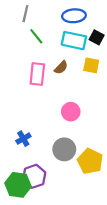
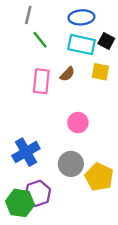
blue cross: (23, 139) -> (26, 152), size x1.6

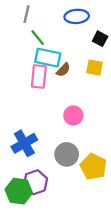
cyan rectangle: (81, 45) -> (48, 58), moved

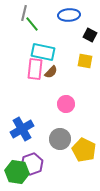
green line: (38, 38) -> (32, 24), moved
brown semicircle: (63, 70) -> (51, 72), moved

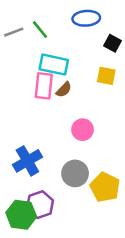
gray line: (24, 13) -> (14, 32), moved, turned 56

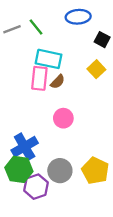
yellow square: (106, 76) -> (96, 69), turned 36
pink circle: (83, 130) -> (63, 118), moved
gray circle: (75, 173) -> (60, 171), moved
green hexagon: (21, 215) -> (19, 169), moved

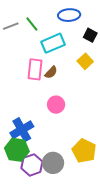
cyan rectangle: (49, 59) -> (53, 43), moved, turned -35
gray circle: (60, 171) -> (53, 163), moved

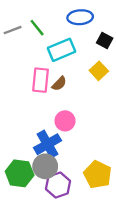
blue cross: (22, 130) -> (48, 144), moved
gray circle: (53, 163) -> (45, 166), moved
purple hexagon: (32, 165) -> (58, 185), moved

